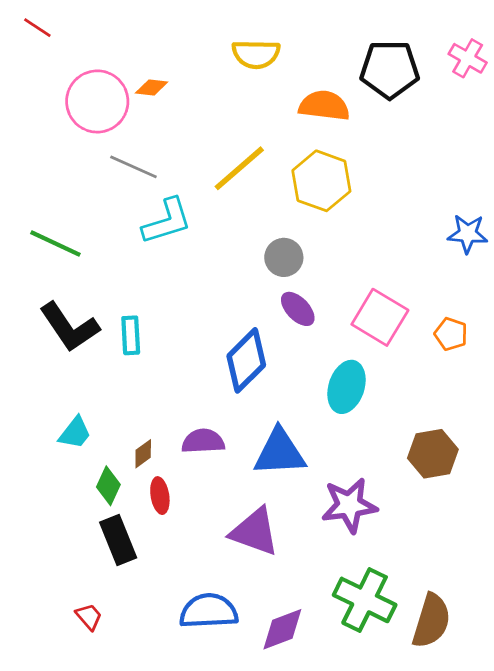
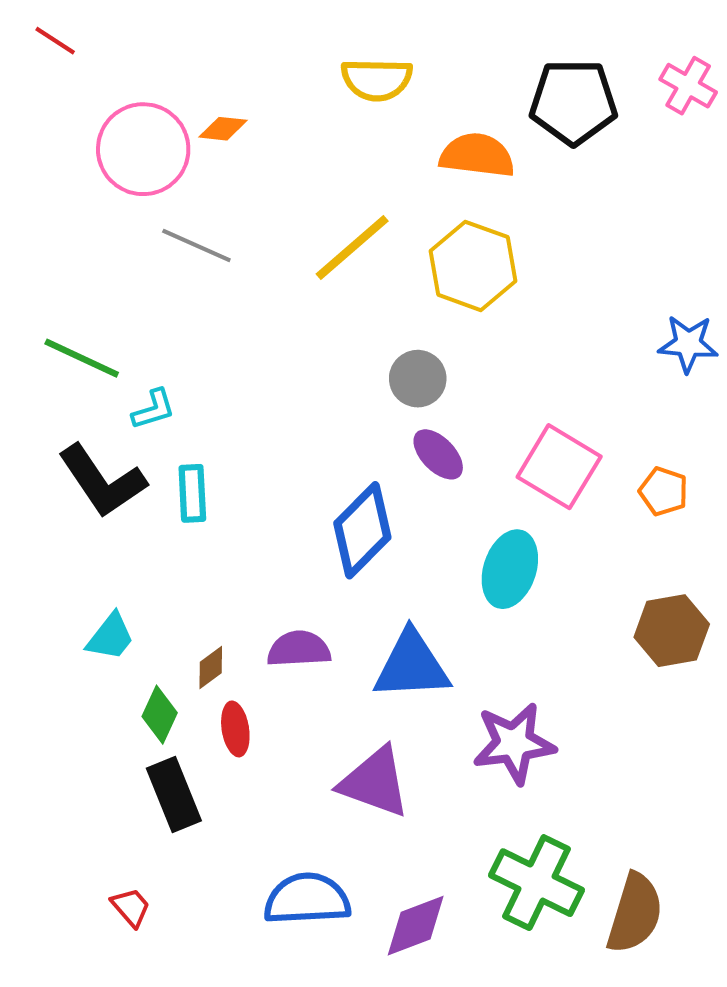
cyan L-shape: (167, 221) -> (153, 409), moved, size x0.6
brown hexagon: (433, 454) -> (672, 631), moved

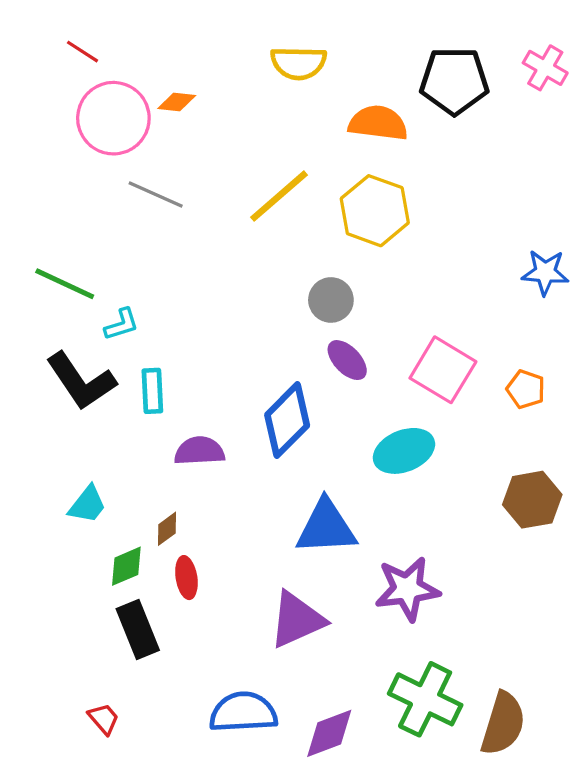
red line: (55, 41) -> (83, 52), moved
cyan ellipse: (510, 569) -> (404, 451), turned 50
purple semicircle: (299, 649) -> (199, 451), moved
green diamond: (160, 715) -> (126, 566), turned 42
purple triangle: (375, 782) -> (297, 620), turned -44

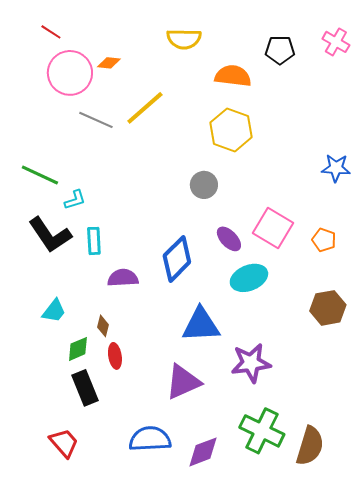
black pentagon: (454, 81) -> (280, 50), size x0.7
yellow line: (279, 196) -> (145, 108), moved
purple ellipse: (347, 360) -> (229, 239), moved
brown diamond: (167, 529) -> (103, 326), turned -40
red trapezoid: (104, 719) -> (64, 443), size x1.5

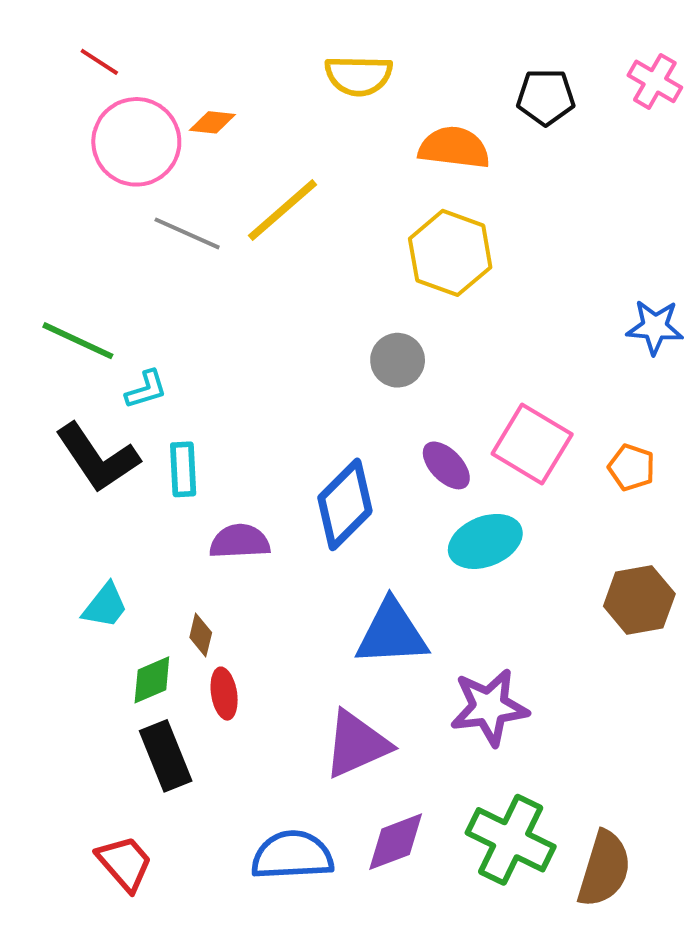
purple diamond: (203, 452) -> (396, 842), moved

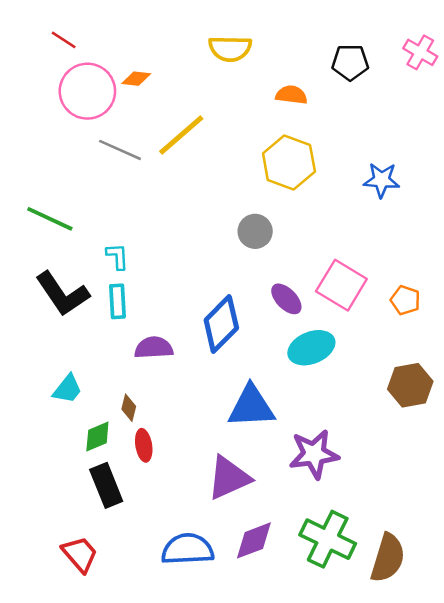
orange semicircle: (454, 148) -> (291, 95), size x0.7
blue star: (655, 327) -> (381, 180), moved
cyan L-shape: (146, 389) -> (117, 256), moved, turned -76

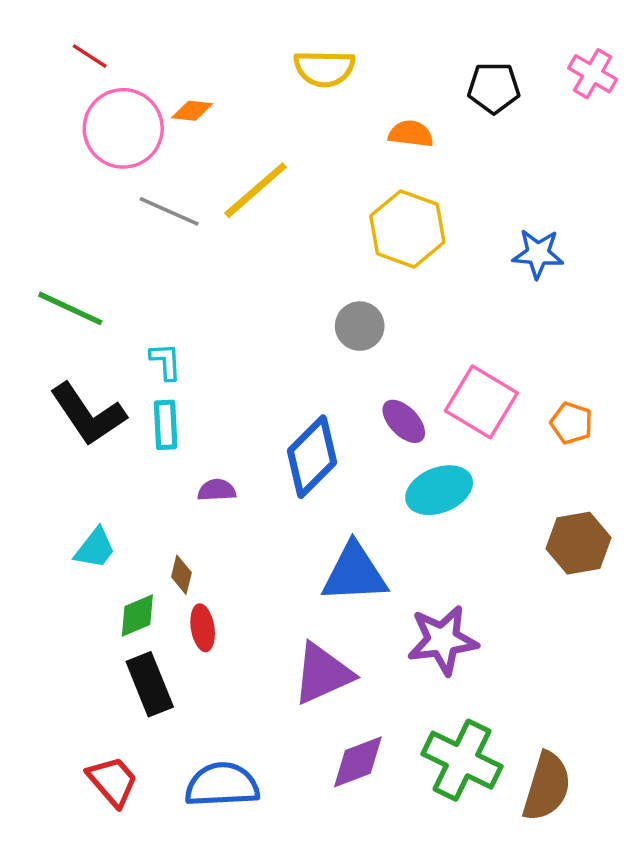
purple semicircle: (154, 348) -> (217, 490), size x0.7
blue semicircle: (188, 549) -> (222, 785), moved

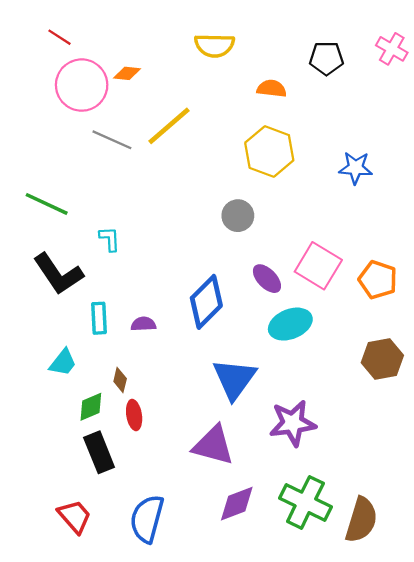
orange pentagon: (571, 423) -> (378, 280), size x1.4
cyan rectangle: (166, 425) -> (99, 318), moved
blue triangle: (354, 573) -> (234, 379), turned -51
purple triangle: (323, 674) -> (213, 445), turned 39
blue semicircle: (222, 785) -> (147, 519), turned -72

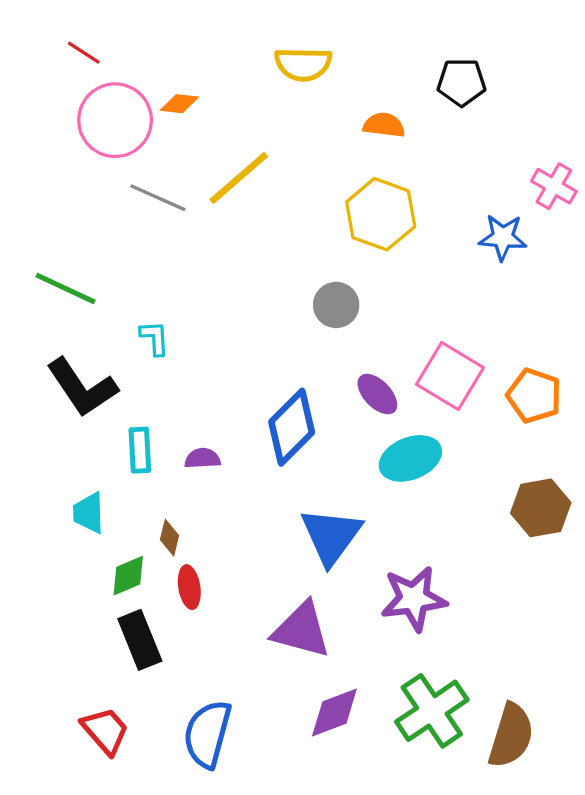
pink cross: (392, 49) -> (554, 186), moved
cyan trapezoid: (63, 363) -> (89, 513), turned 140
green cross: (305, 502) -> (432, 711), turned 30

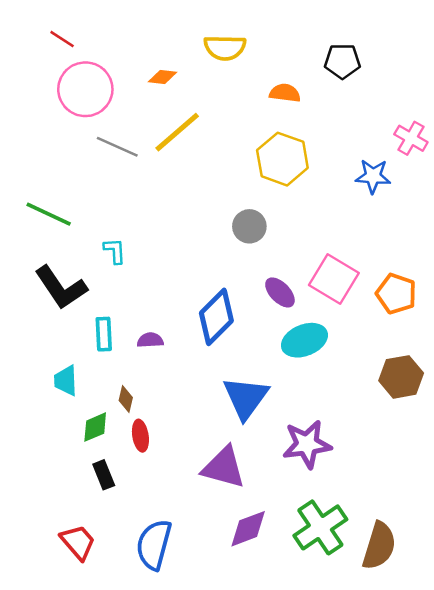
orange diamond: (179, 104) -> (162, 77), moved
black rectangle: (140, 640) -> (104, 475), size x0.7

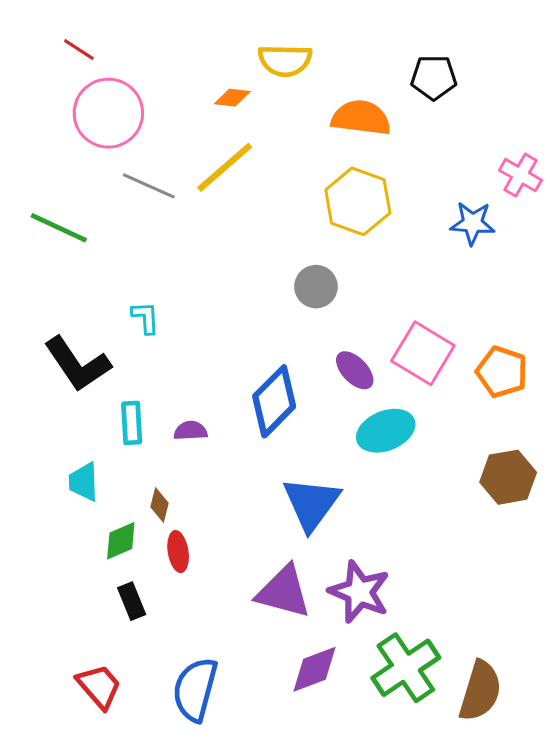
orange diamond: (162, 77) -> (232, 98), moved
orange semicircle: (285, 93) -> (361, 118), size x1.5
green line: (49, 214) -> (59, 228), moved
purple star: (307, 444) -> (359, 592), moved, turned 30

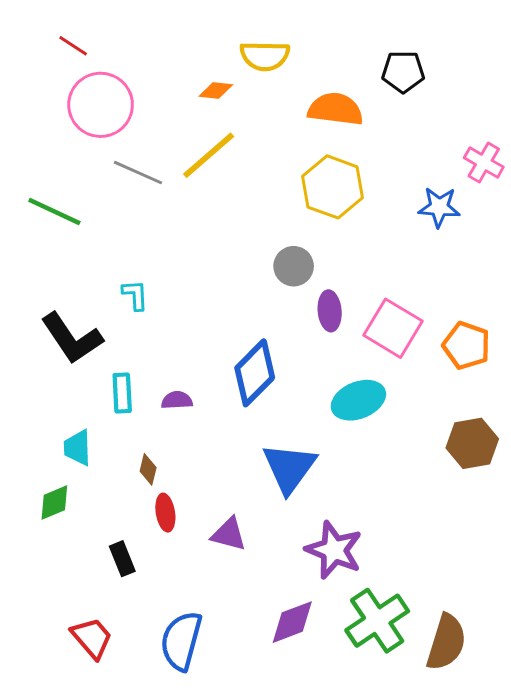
purple ellipse: (355, 370) -> (330, 311), moved, turned 39
green diamond: (121, 541) -> (54, 502), moved
purple triangle: (283, 592) -> (229, 534), moved, size x0.7

